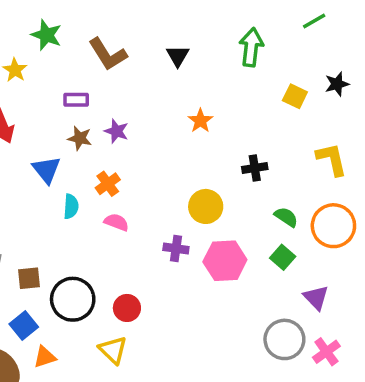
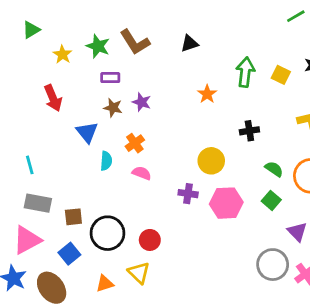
green star: (46, 35) -> (98, 46), moved
green arrow: (251, 47) -> (245, 72), moved
black triangle: (178, 56) -> (189, 43), turned 42
orange triangle: (45, 357) -> (105, 284), moved

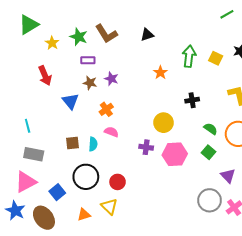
green triangle: (31, 30) -> (29, 25), size x1.5
cyan semicircle: (106, 161) -> (93, 144), moved
brown square: (73, 217) -> (73, 143), moved

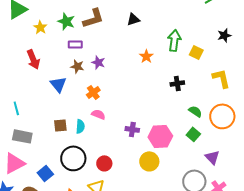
brown L-shape: (106, 34) -> (93, 18), turned -75
yellow square: (216, 58) -> (196, 52), moved
yellow circle: (164, 123) -> (149, 161), moved

